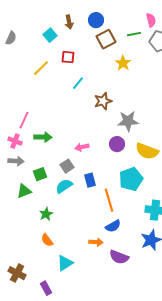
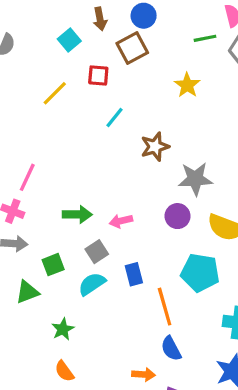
brown square: (106, 39) -> (132, 48), moved
green arrow: (43, 137) -> (77, 214), moved
cyan pentagon: (131, 179) -> (200, 273), turned 30
blue semicircle: (113, 226) -> (171, 349), turned 91

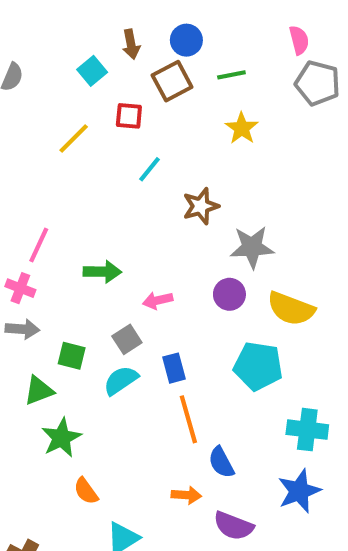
green line: (205, 38) -> (231, 75), moved
green arrow: (77, 214) -> (102, 272), moved
green square: (53, 265) -> (72, 356), turned 35
orange line: (165, 307) -> (188, 419), moved
green star: (63, 329) -> (61, 438), moved, size x1.4

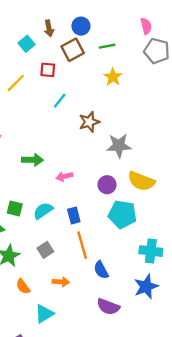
purple circle: (229, 294) -> (107, 185), moved
gray square: (127, 339) -> (45, 250), moved
cyan semicircle: (121, 380) -> (43, 211), moved
orange arrow: (186, 495) -> (61, 282), moved

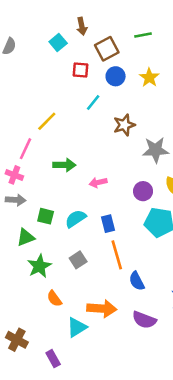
blue circle: (81, 26) -> (116, 76), moved
green line: (107, 46) -> (143, 35), moved
yellow line: (16, 83) -> (47, 121), moved
orange arrow: (61, 282) -> (102, 309), moved, size x1.6

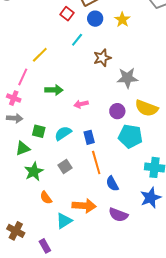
red square: (81, 70) -> (67, 14), turned 32

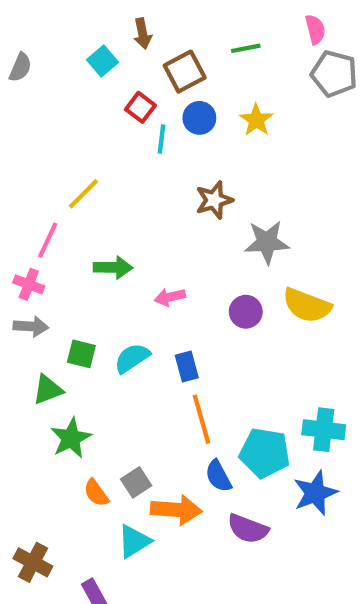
cyan line: (77, 40) -> (161, 139), moved, turned -32
cyan pentagon: (130, 136) -> (265, 453), moved
gray square: (65, 166) -> (136, 482), moved
blue semicircle: (112, 184) -> (218, 476), moved

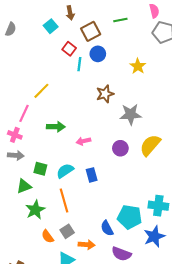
yellow star: (256, 120) -> (138, 66), moved
yellow semicircle: (307, 305) -> (150, 145), turned 110
orange line: (202, 419) -> (64, 201), moved
orange arrow: (176, 510) -> (87, 245), size x0.7

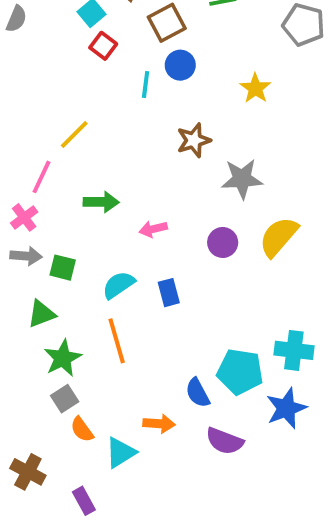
red square: (69, 49) -> (103, 46), moved
pink cross: (15, 135) -> (24, 217), turned 32
green square: (40, 169) -> (63, 268), moved
gray square: (67, 231) -> (65, 399), moved
orange semicircle: (48, 236) -> (82, 429), moved

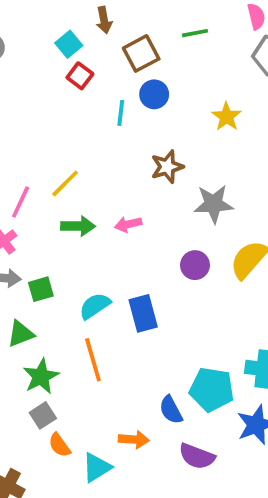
yellow line: (74, 135) -> (65, 183), moved
pink arrow: (153, 229) -> (128, 224), moved
green square: (63, 268) -> (41, 289), turned -30
blue rectangle: (169, 293) -> (143, 313), size x1.4

